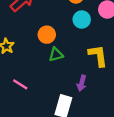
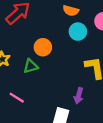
green triangle: (56, 54) -> (31, 66), moved

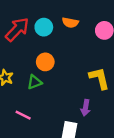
cyan circle: (78, 32) -> (44, 27), moved

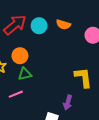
orange circle: (45, 62) -> (20, 56), moved
pink line: (23, 115) -> (16, 94), moved, turned -56

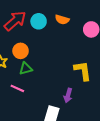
pink line: (16, 94) -> (17, 88), turned 48

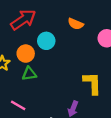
cyan circle: (39, 21) -> (46, 41), moved
pink line: (17, 88) -> (18, 105), moved

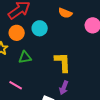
orange circle: (26, 54) -> (17, 33), moved
yellow L-shape: (92, 83) -> (63, 62), moved

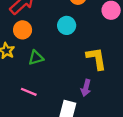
cyan circle: (40, 28) -> (67, 25), moved
yellow L-shape: (63, 62) -> (96, 58), moved

